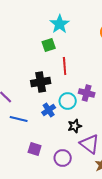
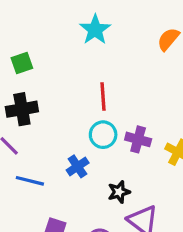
green square: (49, 45) -> (22, 63), moved
black cross: (41, 82) -> (22, 109), moved
cyan circle: (68, 101) -> (103, 135), moved

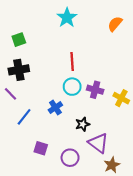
blue line: (30, 181) -> (24, 117), turned -66

